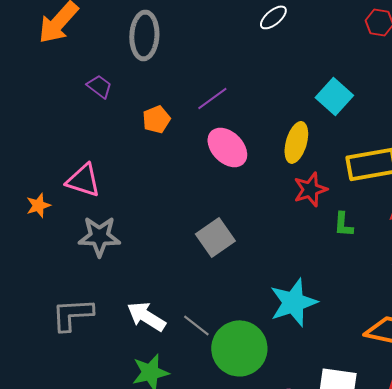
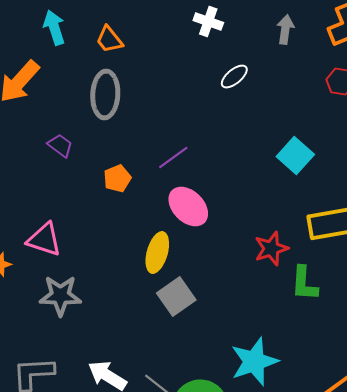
yellow ellipse: (296, 142) -> (157, 253), moved
green L-shape: (343, 224) -> (304, 284), size x1.4

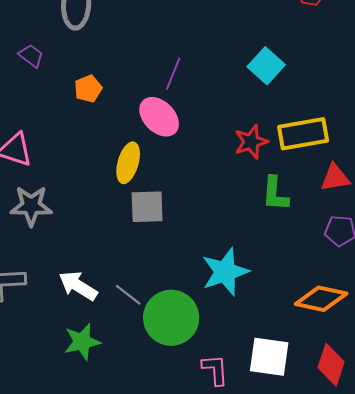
purple line: (173, 158) -> (173, 74), moved, turned -32
red star: (271, 249) -> (251, 142), moved
gray square: (176, 297) -> (147, 207), turned 33

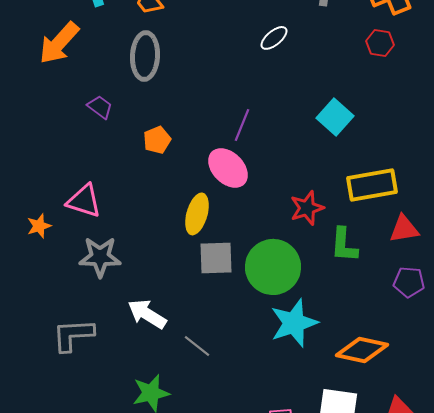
red star: (251, 142) -> (307, 208), moved
white arrow: (78, 286) -> (147, 314), moved
orange diamond: (321, 299) -> (362, 350), moved
green circle: (171, 318) -> (273, 267), moved

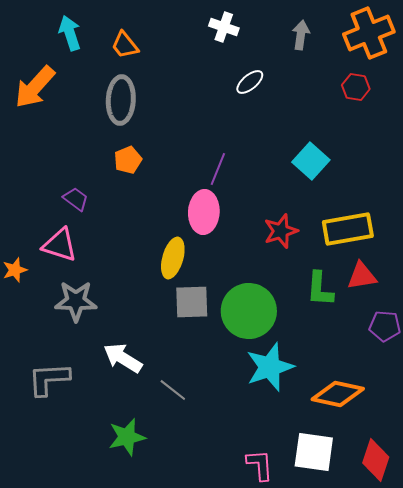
purple trapezoid: (100, 107) -> (76, 199), moved
orange pentagon: (157, 140) -> (128, 160), moved
pink ellipse: (228, 168) -> (204, 212), turned 48
red star: (307, 208) -> (281, 231), moved
red triangle: (404, 229) -> (362, 276), moved

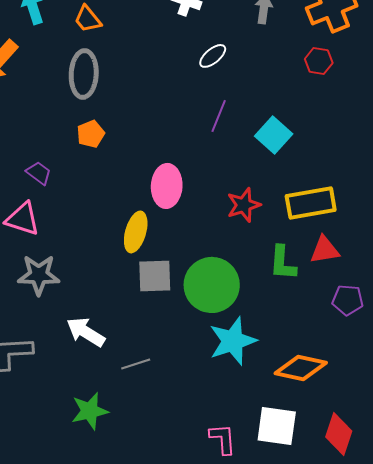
purple line: (218, 169) -> (219, 116), moved
gray line: (173, 390) -> (136, 364), turned -56

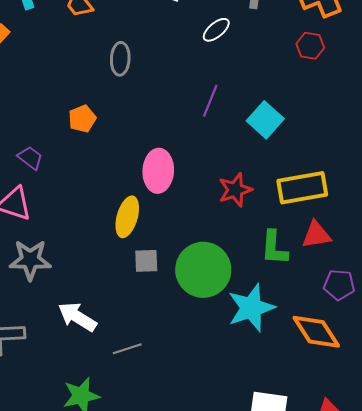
white ellipse: (213, 56) -> (216, 30), moved
gray ellipse: (84, 74) -> (120, 59), moved, size x0.7
gray square: (155, 276) -> (146, 261), size x0.7
cyan star: (233, 341) -> (251, 308), moved
orange diamond: (301, 368) -> (316, 332), moved, turned 45

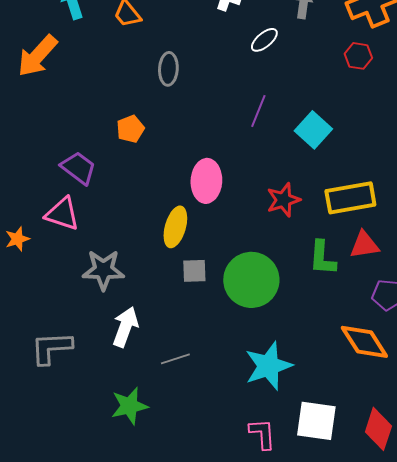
purple trapezoid: (30, 158) -> (78, 168), size x1.4
gray star: (30, 260) -> (103, 270), moved
cyan star: (251, 308) -> (268, 366), moved
white arrow: (77, 317) -> (125, 327), turned 78

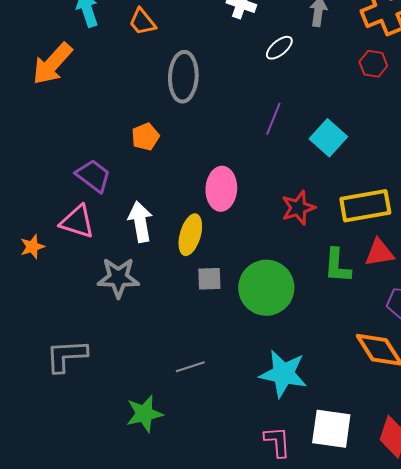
gray ellipse: (168, 69) -> (183, 77), size x1.5
white arrow: (125, 327) -> (140, 222), moved, turned -30
cyan star: (268, 366) -> (283, 374), turned 30

